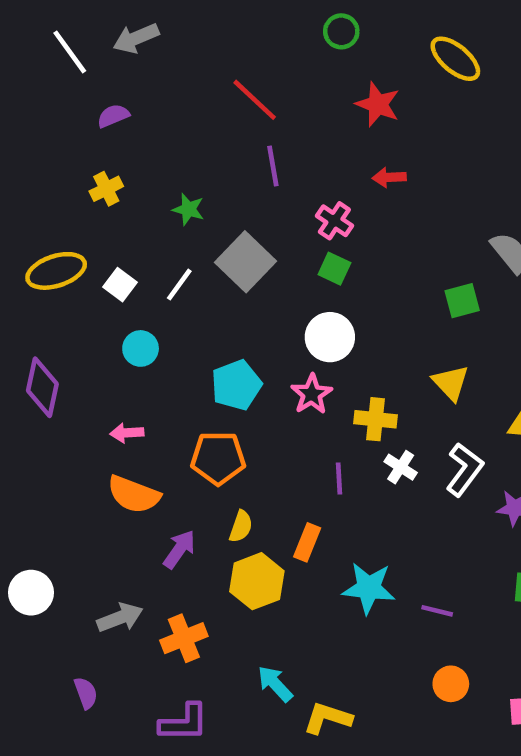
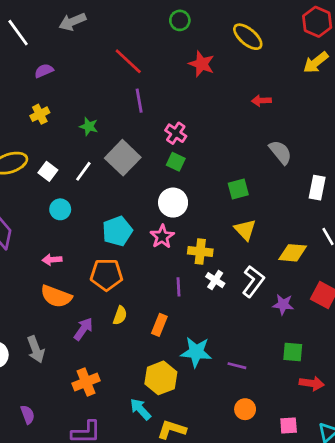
gray arrow: (136, 38) -> (72, 22), moved
red arrow: (389, 177) -> (261, 101), moved
green square: (462, 301) -> (238, 189), moved
yellow hexagon: (257, 581) -> (161, 378), moved
gray arrow: (120, 618) -> (36, 349), moved, turned 90

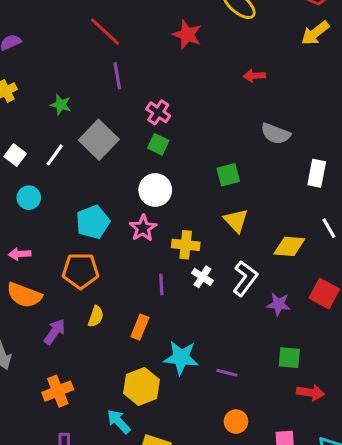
gray semicircle: (280, 152) -> (276, 134), turned 150

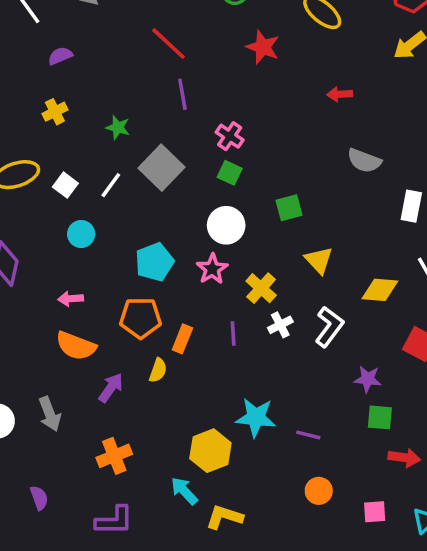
green square: (228, 175) -> (289, 208), moved
yellow cross: (186, 245) -> (261, 288), turned 36
white cross: (202, 277) -> (280, 325), turned 30
purple star: (279, 304) -> (368, 379), moved
orange rectangle: (140, 327) -> (182, 339), moved

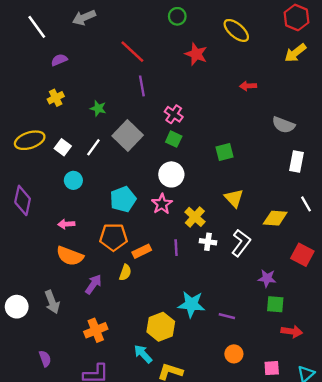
gray semicircle: (364, 161) -> (283, 125), moved
green square: (289, 208) -> (224, 152), moved
white cross: (280, 325) -> (208, 242), turned 35
orange rectangle: (182, 339) -> (142, 251), turned 42

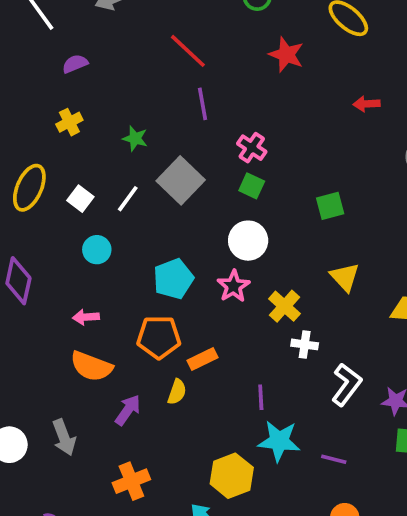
yellow ellipse: (30, 140) -> (29, 188), turned -48
white L-shape: (241, 243) -> (347, 385), moved
purple line: (176, 248) -> (261, 397), moved

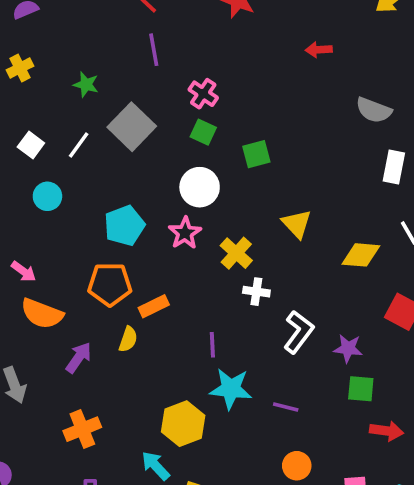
green square: (330, 206) -> (256, 154), moved
pink arrow: (86, 317) -> (24, 271), moved, turned -140

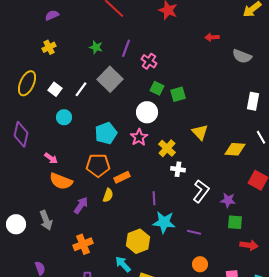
purple line: (154, 50) -> (126, 48), moved, turned 30
green star: (86, 85) -> (96, 47), moved
gray semicircle: (374, 110) -> (242, 56), moved
green square: (203, 132) -> (157, 88), moved

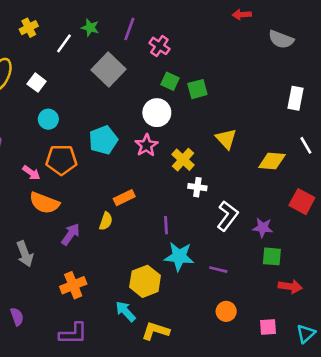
white line: (81, 89) -> (64, 43), moved
orange pentagon: (98, 165) -> (61, 160), moved

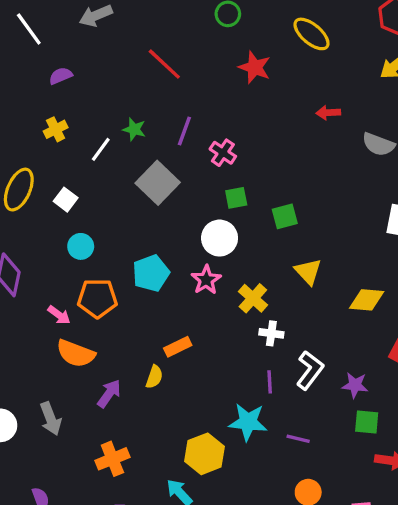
green square: (170, 81) -> (236, 198), turned -36
green square: (197, 89) -> (285, 216), moved
purple line: (166, 225) -> (270, 382), moved

